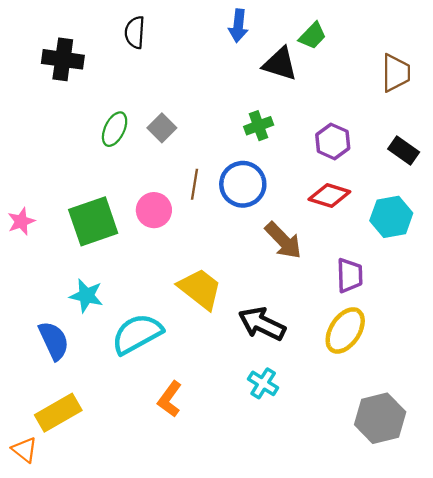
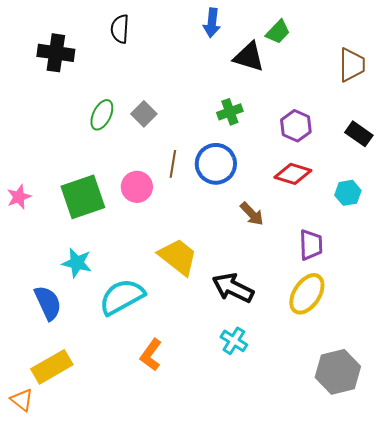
cyan hexagon: (391, 217) -> (348, 193), size x0.7
brown arrow: (283, 240) -> (252, 214), size x0.7

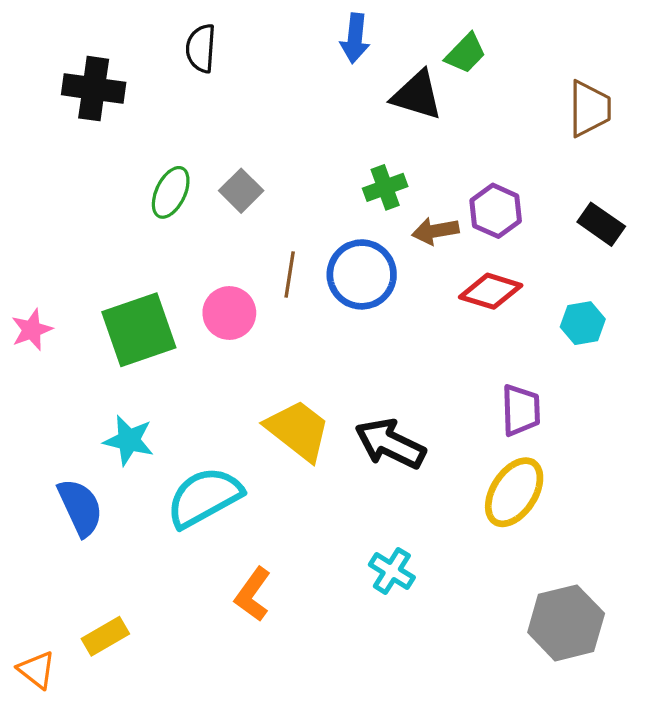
brown arrow: (252, 214) -> (435, 231), moved, turned 124
black arrow: (233, 288) -> (390, 444), moved
yellow rectangle: (52, 367) -> (105, 636), moved, size x0.7

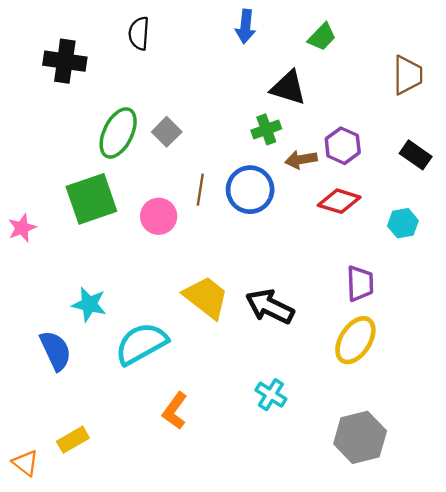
black triangle: (417, 95) -> (288, 88), moved
green ellipse: (171, 192) -> (118, 133), size x1.4
green square: (139, 330) -> (91, 199), moved
gray hexagon: (566, 623) -> (360, 437), moved

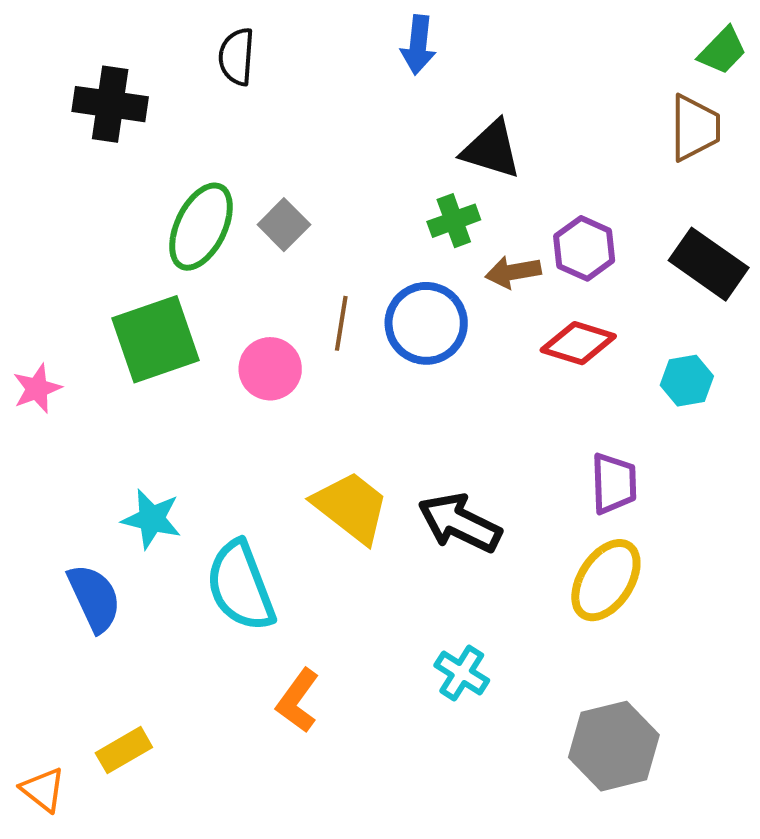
green trapezoid: (322, 37) -> (722, 51), moved
black rectangle: (416, 155) -> (709, 264), size x1.4
cyan semicircle: (141, 344) -> (241, 586), turned -82

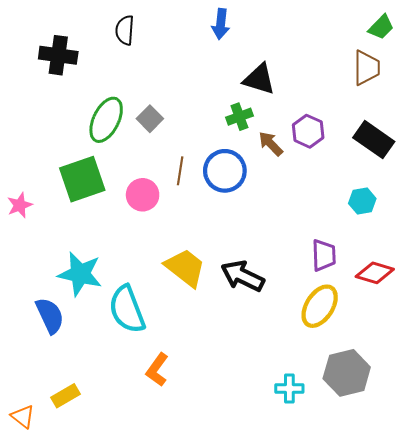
brown arrow: (513, 272) -> (271, 144), turned 56
red diamond: (578, 343) -> (375, 273), moved
cyan star: (152, 519) -> (80, 274), size x1.4
cyan cross: (462, 673) -> (289, 388), moved, turned -32
gray hexagon: (614, 746) -> (347, 373), moved

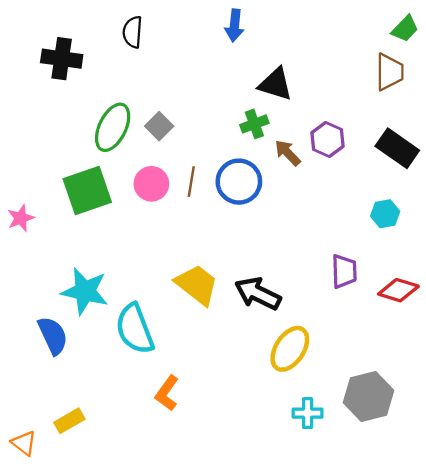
pink circle: (143, 195) -> (151, 184), moved
yellow ellipse: (320, 306) -> (290, 349), moved

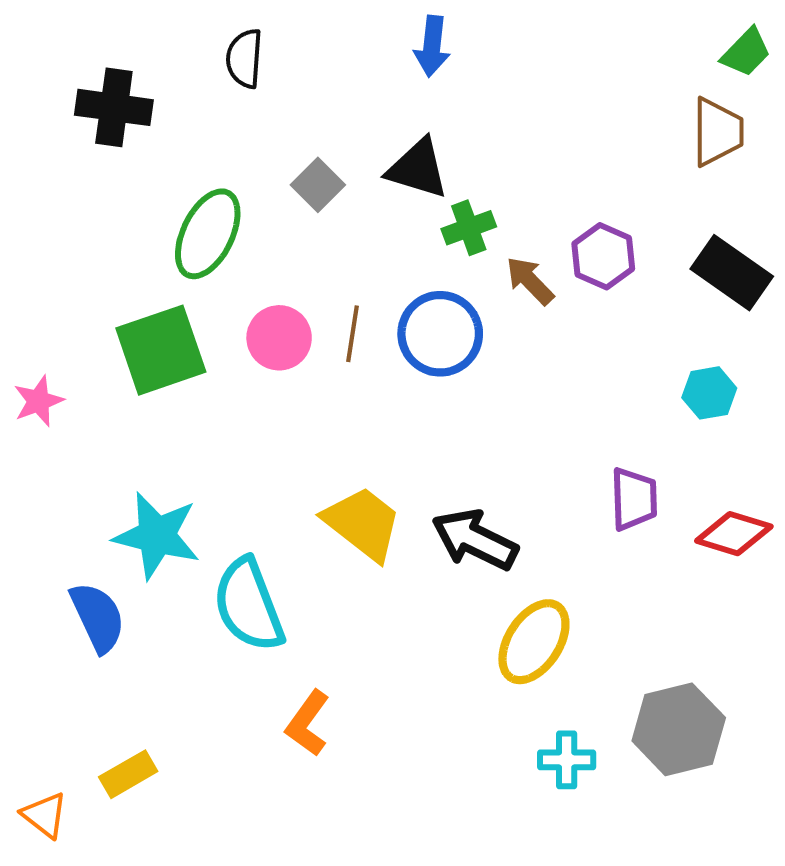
black triangle: (275, 84) -> (418, 169), moved
gray square: (159, 126) -> (318, 185), moved

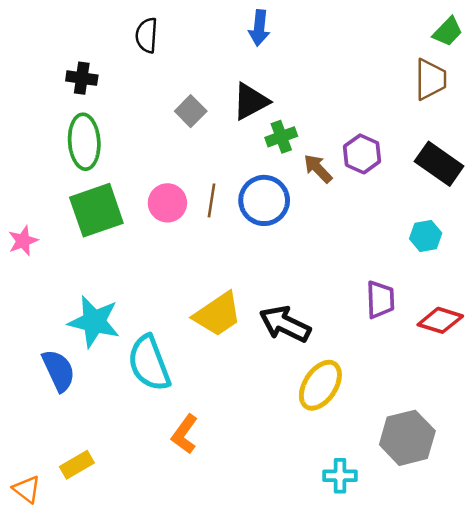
black cross: (114, 107) -> (82, 78), moved, size x0.7
black triangle: (418, 169) -> (251, 101), turned -45
green ellipse: (208, 234) -> (84, 142), moved, turned -30
yellow trapezoid: (363, 523) -> (218, 314), turned 108
cyan cross: (567, 760) -> (340, 476), moved

